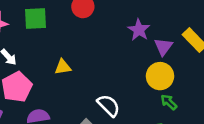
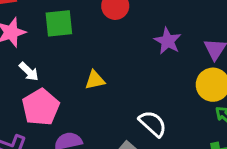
purple star: (139, 30) -> (168, 41), moved

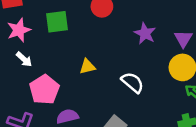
white arrow: (29, 72) -> (24, 59), moved
white semicircle: (153, 124) -> (132, 82), moved

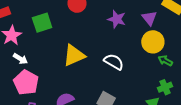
yellow triangle: (87, 67) -> (74, 55), size x1.6
pink pentagon: (44, 90) -> (26, 82), moved

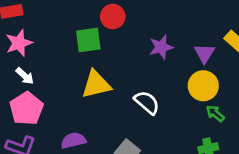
purple star: (117, 19) -> (161, 47), turned 30
green square: (42, 23) -> (88, 40), moved

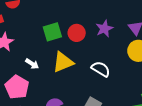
red circle: (113, 17) -> (77, 33), moved
white arrow: (25, 76) -> (32, 64), moved

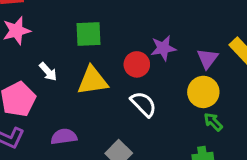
red circle: (77, 33) -> (137, 64), moved

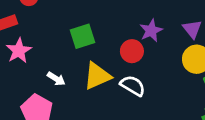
white semicircle: (143, 104) -> (133, 86), moved

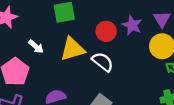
purple star: (151, 31) -> (132, 25), moved, turned -30

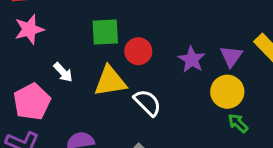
red circle: (106, 31) -> (138, 51), moved

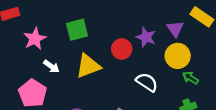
pink star: (29, 29) -> (35, 39), moved
red circle: (138, 51) -> (122, 49), moved
white semicircle: (147, 103) -> (147, 82), moved

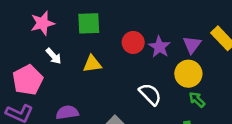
red circle: (122, 49) -> (133, 42), moved
yellow triangle: (88, 66) -> (92, 64), size x0.7

